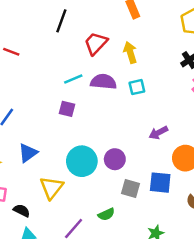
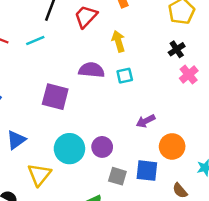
red trapezoid: (96, 43) -> (86, 16), moved
cyan line: (73, 79) -> (35, 40), moved
purple square: (67, 109) -> (55, 97), size x1.6

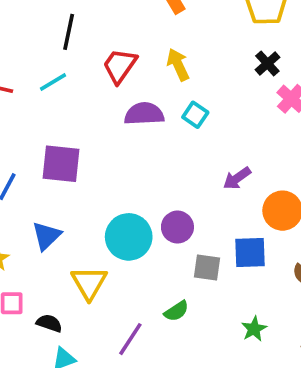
red trapezoid: (86, 16) -> (120, 66), moved
cyan square: (125, 76) -> (195, 115), turned -35
purple square: (55, 97) -> (61, 164), moved

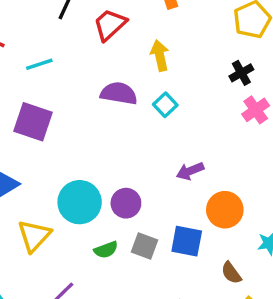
red trapezoid: (120, 66) -> (110, 25), moved
cyan line: (53, 82) -> (39, 64), moved
green semicircle: (176, 311) -> (106, 250), moved

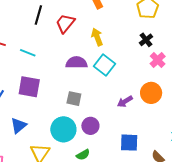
cyan line: (39, 64) -> (28, 53), turned 49
cyan square: (165, 105) -> (105, 65), size x1.5
orange circle: (225, 210) -> (151, 93), moved
gray square: (144, 246) -> (74, 99), moved

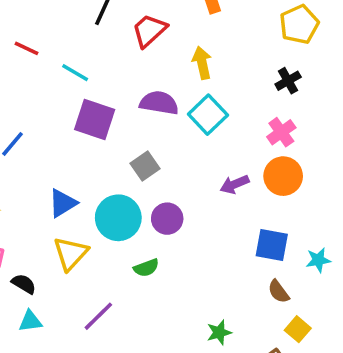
pink cross: (158, 60) -> (281, 132), moved
purple square: (29, 87) -> (95, 119), moved
gray square: (74, 99) -> (145, 166), turned 35
blue triangle: (18, 126) -> (63, 203), moved
blue square: (129, 143) -> (272, 245), moved

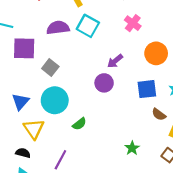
gray square: (145, 166) -> (50, 67), moved
orange circle: (283, 176) -> (156, 53), moved
purple circle: (167, 219) -> (104, 83), moved
black semicircle: (24, 284) -> (23, 153), moved

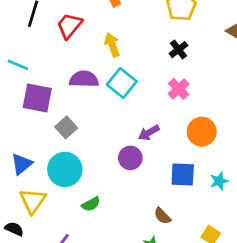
brown semicircle: (159, 114) -> (162, 216), moved

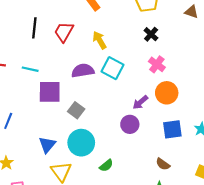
orange circle: (202, 132) -> (167, 93), moved

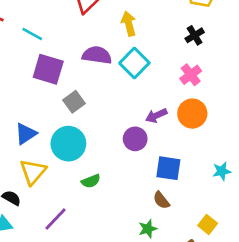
blue square: (172, 129) -> (168, 168), moved

